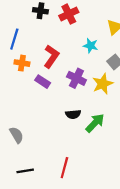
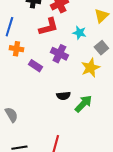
red L-shape: (51, 57) -> (48, 27), moved, turned 40
purple cross: (76, 78) -> (59, 54), moved

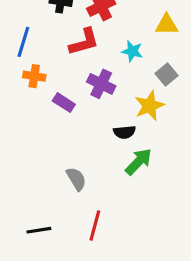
yellow triangle: (101, 16) -> (167, 25), turned 42
black semicircle: (63, 96) -> (125, 132), moved
gray semicircle: (11, 115) -> (76, 179), moved

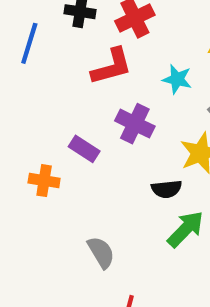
blue line: (23, 42) -> (29, 43), moved
orange cross: (34, 76) -> (44, 181), moved

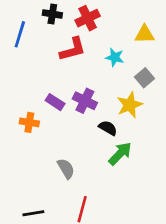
purple cross: (135, 124) -> (85, 101), moved
black semicircle: (167, 189) -> (108, 128), turned -144

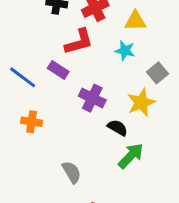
blue line: (20, 34) -> (23, 77), moved, turned -70
yellow triangle: (145, 34) -> (135, 21), moved
purple rectangle: (55, 102) -> (58, 70), moved

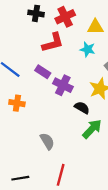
purple rectangle: (58, 70) -> (43, 72), moved

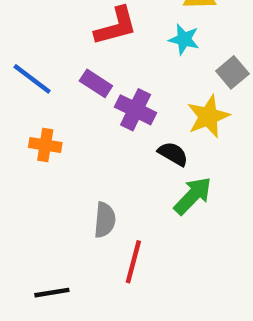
gray semicircle: (47, 141) -> (105, 220), turned 36
red line: (61, 175) -> (133, 262), moved

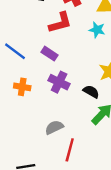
purple cross: (136, 110) -> (59, 82), moved
gray semicircle: (105, 220) -> (54, 127), turned -120

